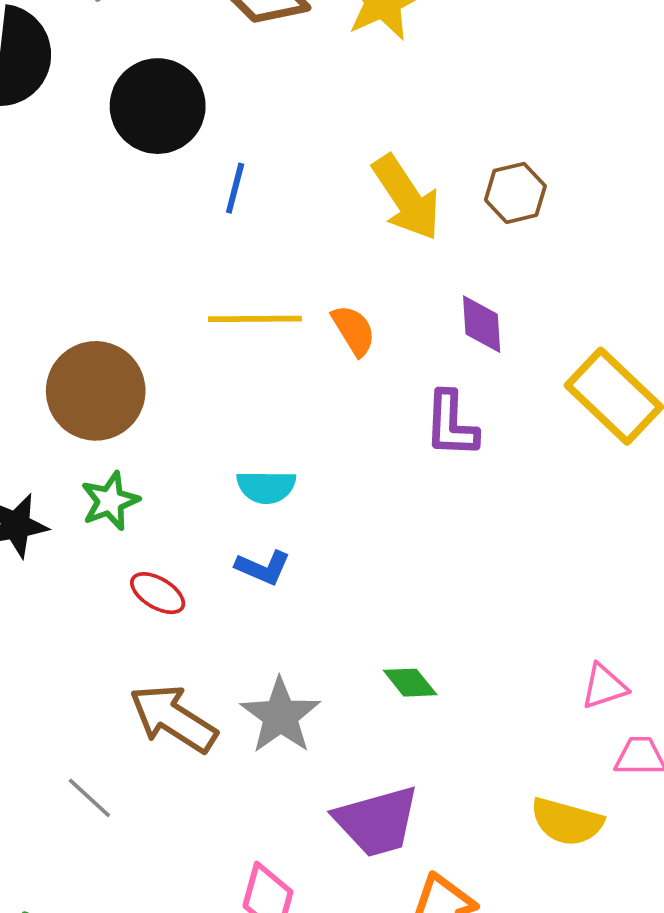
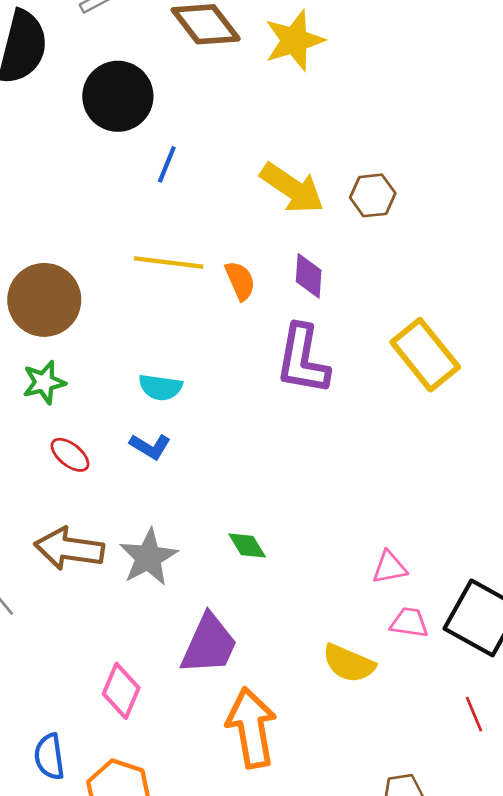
yellow arrow: (406, 198) -> (292, 188), turned -30
purple diamond: (482, 324) -> (309, 276), moved
purple L-shape: (451, 424) -> (303, 359), size x1.4
brown arrow: (173, 718) -> (69, 549), turned -32
purple trapezoid: (377, 821) -> (209, 644), turned -58

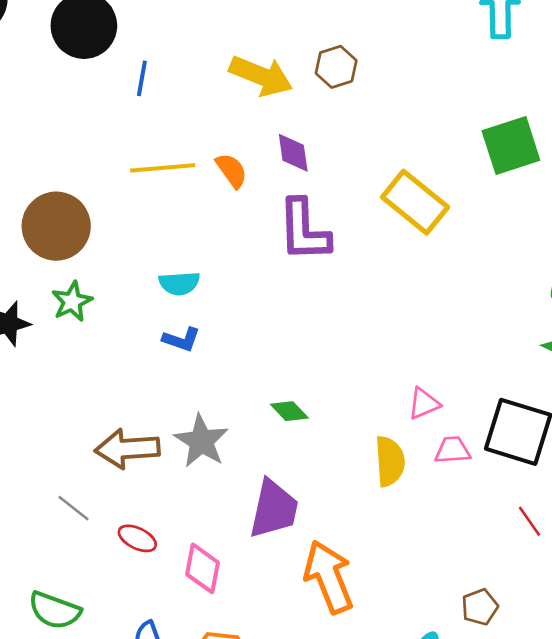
red ellipse: (70, 455) -> (137, 538), moved
yellow semicircle: (349, 663) -> (390, 461), moved, turned -105

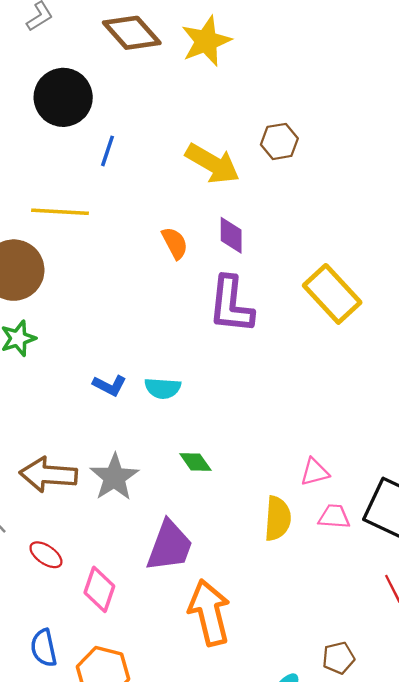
brown hexagon: (336, 67) -> (279, 141), moved
yellow line: (163, 168) -> (60, 212), moved
cyan semicircle: (179, 283) -> (163, 388), moved

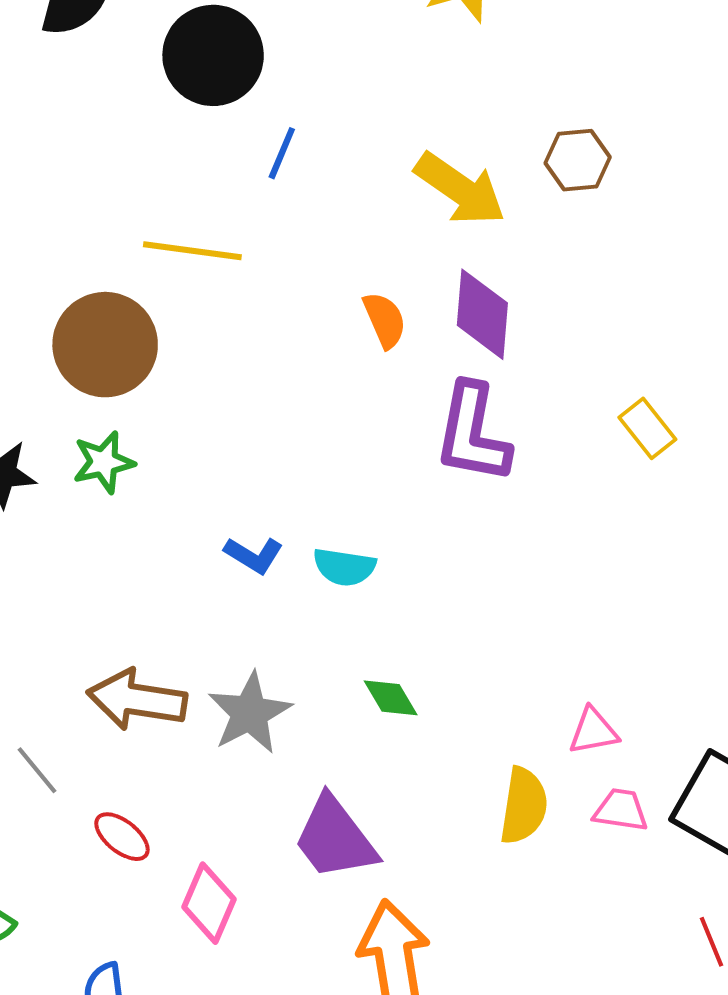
purple diamond: (231, 235) -> (482, 314), size x1.4
yellow rectangle: (332, 294) -> (647, 428), size x0.6
purple trapezoid: (170, 546) -> (335, 838), turned 118

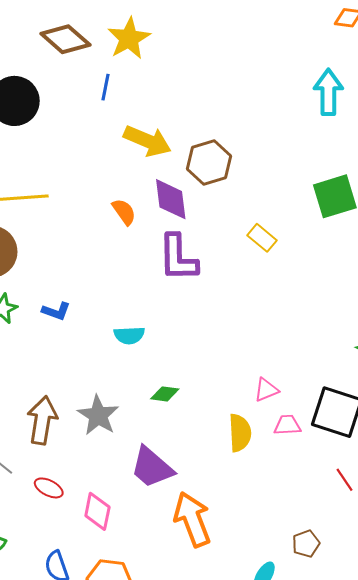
blue line: (282, 153) -> (105, 87), moved
brown hexagon: (578, 160) -> (209, 162), moved, size x1.4
blue L-shape: (254, 555) -> (56, 311), moved
green diamond: (391, 698) -> (165, 394), turned -40
brown arrow: (137, 700) -> (42, 420), turned 102

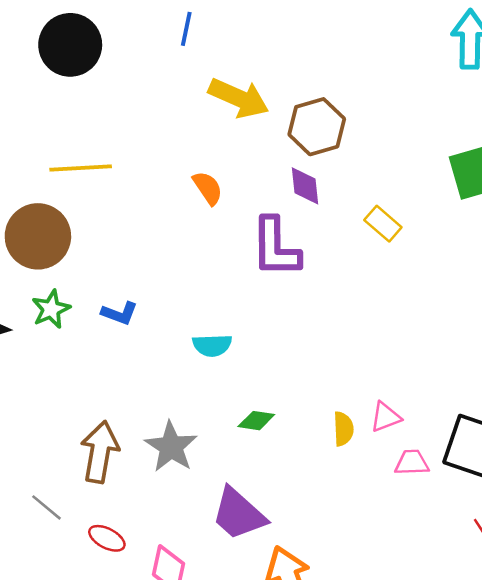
purple diamond: (171, 199) -> (305, 186), moved, size x0.7
yellow semicircle: (240, 433) -> (343, 429), moved, size x0.7

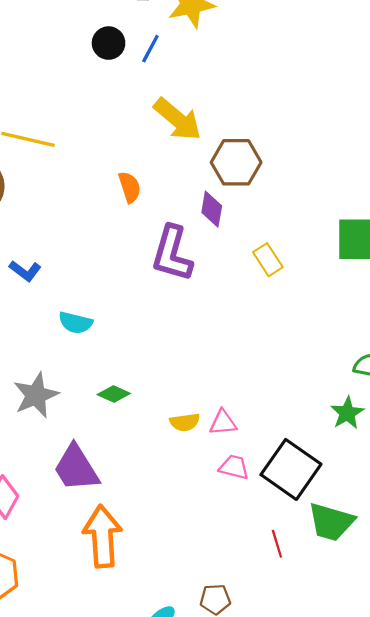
black circle: (70, 45) -> (109, 43), moved, size x0.6
cyan semicircle: (212, 345) -> (76, 323), moved
yellow semicircle: (343, 429) -> (185, 422), turned 68

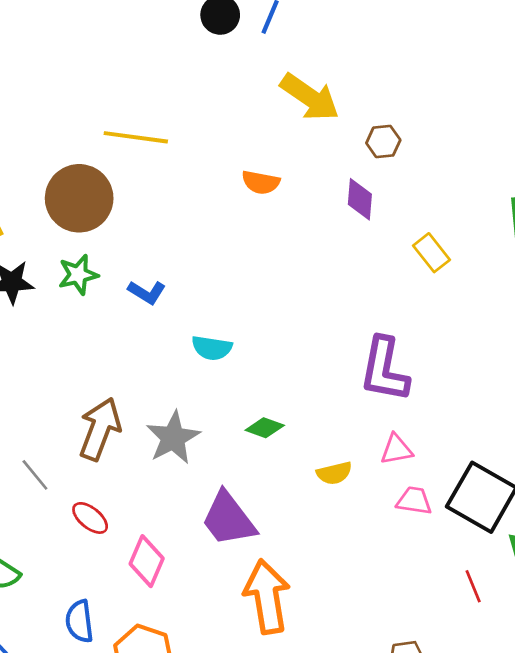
brown hexagon: (236, 162) -> (383, 142), size x0.6
orange semicircle: (130, 187) -> (261, 182), turned 124
purple L-shape: (172, 254) -> (384, 370), moved
yellow semicircle: (185, 422) -> (334, 473), moved

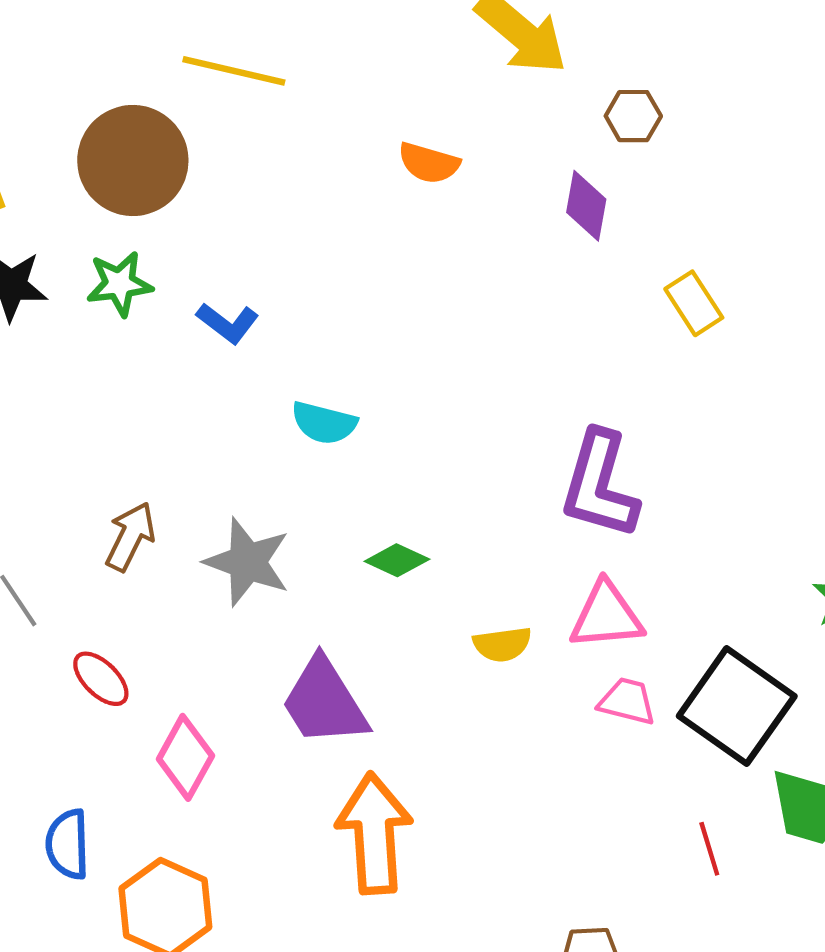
brown arrow: (100, 429) -> (130, 536), size x0.7
gray star: (173, 438) -> (247, 562), turned -30
pink triangle: (396, 449) -> (606, 616), size x1.4

